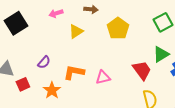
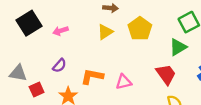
pink arrow: (56, 13) -> (61, 31), moved
yellow triangle: (76, 31) -> (105, 32), moved
green triangle: (161, 54) -> (178, 47), moved

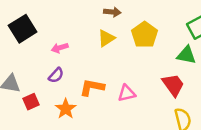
pink arrow: (61, 31) -> (60, 48), moved
green triangle: (178, 47) -> (186, 55), turned 42

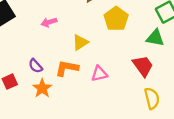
yellow triangle: (106, 38) -> (80, 42), moved
pink arrow: (60, 48) -> (49, 22), moved
purple semicircle: (56, 75) -> (35, 66), moved, turned 96

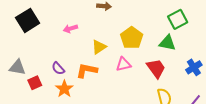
yellow pentagon: (116, 19) -> (132, 38), moved
pink triangle: (99, 74) -> (123, 64), moved

